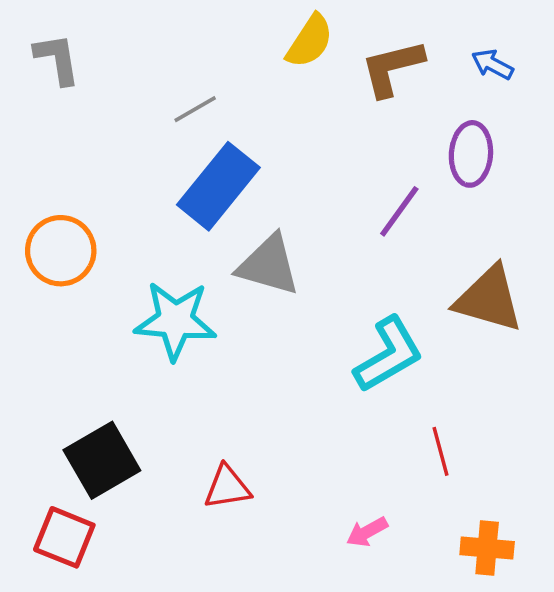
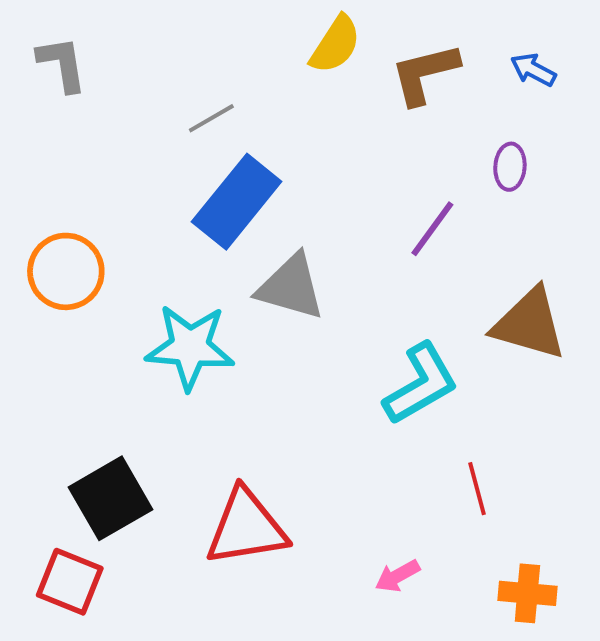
purple ellipse: (471, 154) -> (510, 167), size x0.7
red triangle: (227, 487) -> (246, 527), size x1.6

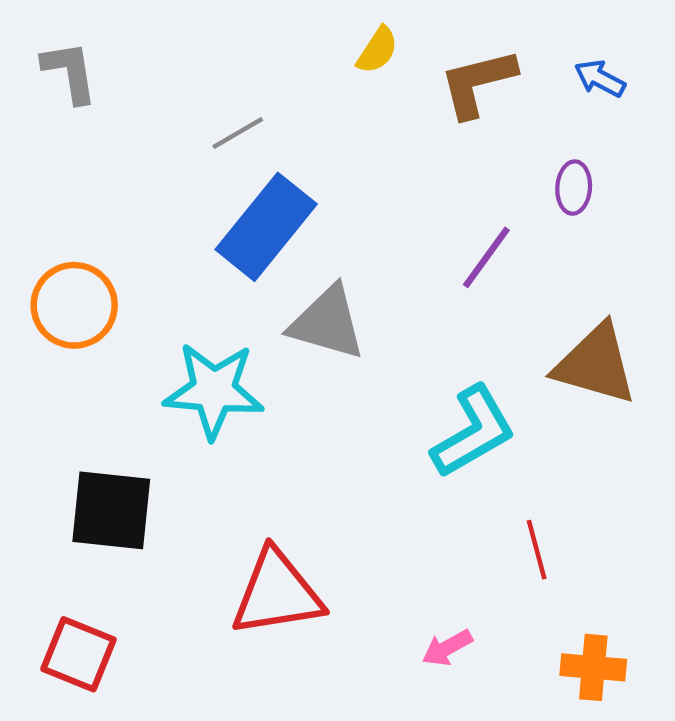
yellow semicircle: (335, 45) -> (377, 50), size x0.7
black square: (110, 498) -> (111, 510), moved, turned 36

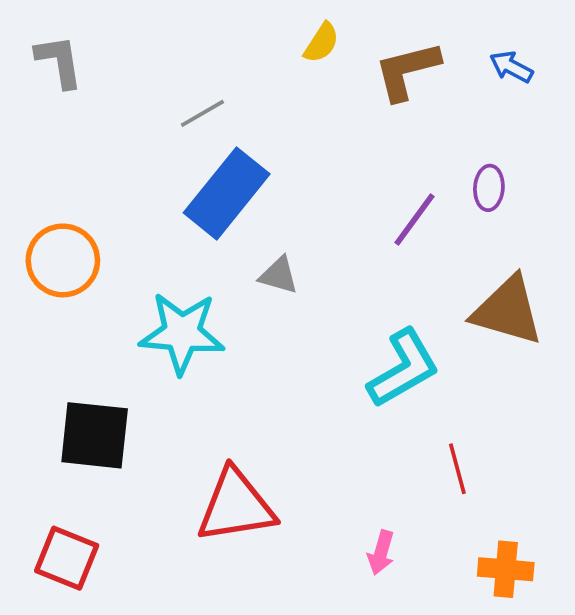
purple ellipse: (574, 188) -> (489, 188), moved
gray triangle: (327, 323) -> (279, 275), size x0.6
pink arrow: (447, 648) -> (381, 553), turned -45

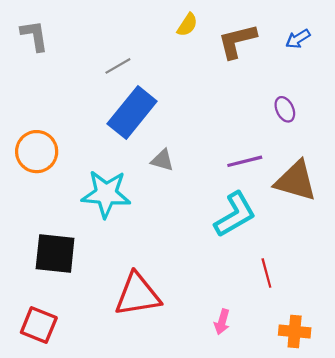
blue arrow: (511, 67) -> (298, 39), turned -60
purple ellipse: (489, 188) -> (285, 109), turned -30
purple line: (415, 219) -> (245, 161), moved, turned 40

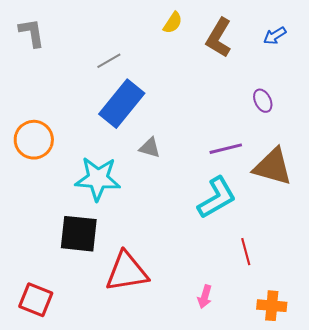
brown L-shape: (237, 41) -> (219, 38), turned -45
black square: (55, 253) -> (79, 234), moved

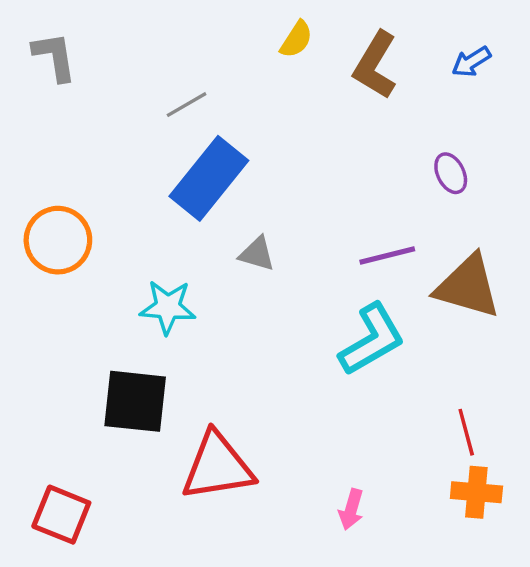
cyan star: (98, 179) -> (168, 307), size x0.7
red line: (246, 252) -> (466, 432), moved
orange cross: (272, 306) -> (476, 492), moved

